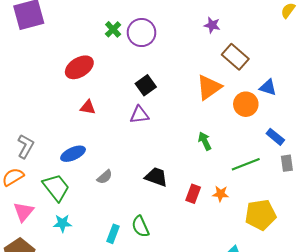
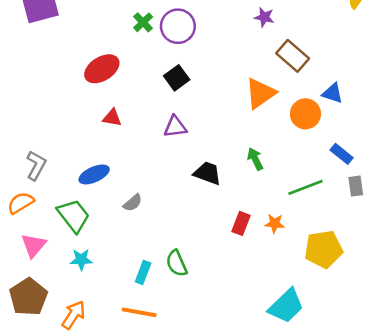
black square: (146, 85) -> (177, 78), moved
black trapezoid: (156, 177) -> (208, 173), moved

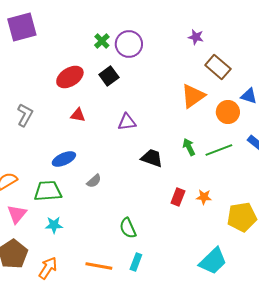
black square: (177, 78) -> (109, 76), moved
gray L-shape: (36, 165) -> (25, 115), moved
green line: (305, 187) -> (219, 150), moved
green trapezoid: (73, 216) -> (48, 191), turned -56
cyan rectangle: (143, 272) -> (136, 262), moved

